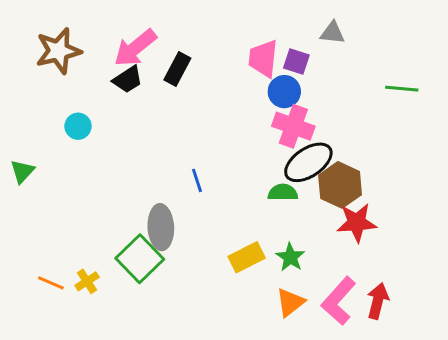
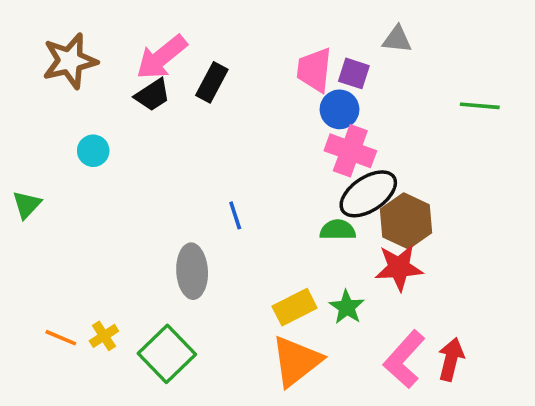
red star: (357, 223) -> (399, 268), moved
green square: (140, 259) -> (167, 354), moved
orange triangle: (290, 302) -> (296, 361), moved, size x1.5

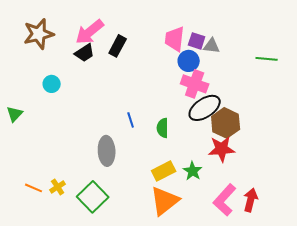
gray triangle: (397, 39) -> (212, 46), moved
green semicircle: (338, 230) -> (163, 128), moved, turned -90

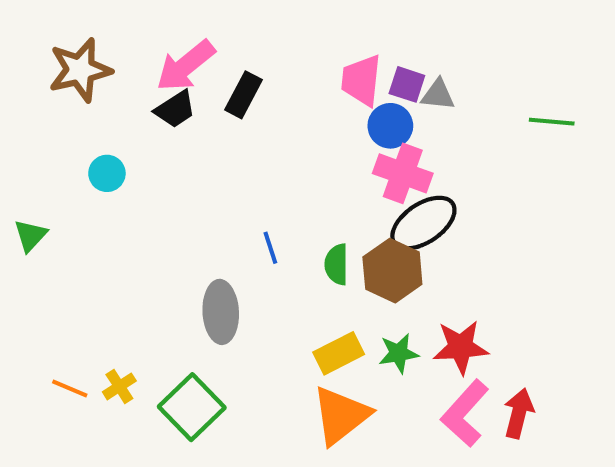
brown hexagon: (226, 123) -> (392, 271), moved
red star: (222, 149) -> (461, 347), moved
green star: (193, 171) -> (399, 353), turned 30

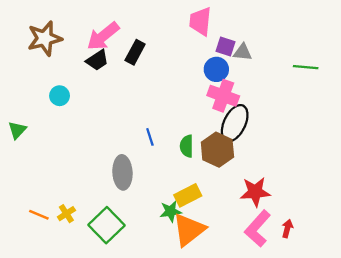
pink trapezoid: (361, 80) -> (200, 21), moved
black ellipse: (423, 223) -> (235, 123), turned -30
green star: (399, 353) -> (171, 211), moved
red arrow: (519, 413) -> (287, 229), size x0.7

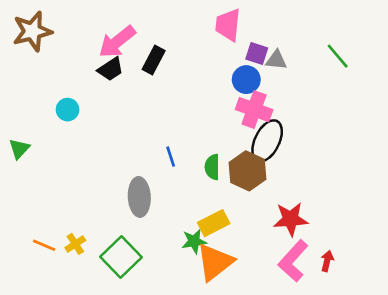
brown star: (45, 38) -> (32, 31), moved
green line: (306, 67) -> (338, 56), moved, turned 45

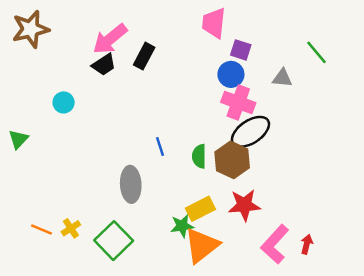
gray triangle: (276, 60) -> (282, 78), moved
black ellipse: (267, 141) -> (250, 132), turned 30
red star: (291, 219) -> (244, 205), moved

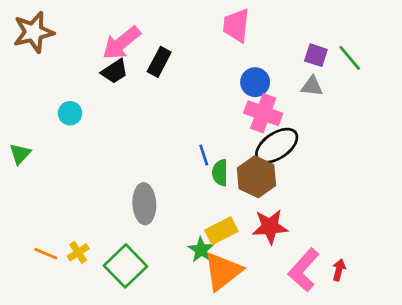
purple square: (241, 50) -> (316, 55), moved
blue line: (160, 146) -> (204, 155), moved
green star: (182, 226) -> (201, 250), turned -30

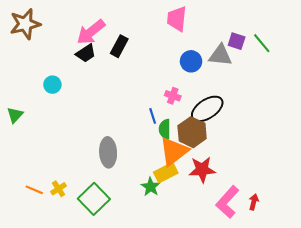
gray triangle: (312, 86) -> (220, 55), moved, size x1.4
pink cross: (263, 113) -> (173, 96), moved, size x0.6
orange triangle: (223, 271) -> (174, 151), moved

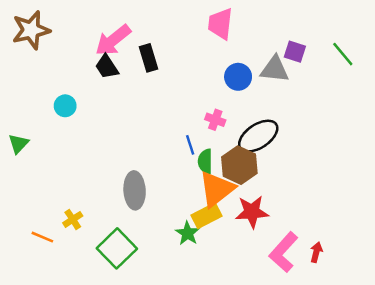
green line: (262, 43) -> (343, 54), moved
black rectangle: (119, 46) -> (148, 58), turned -45
black trapezoid: (86, 53) -> (107, 67), turned 90
yellow cross: (59, 189) -> (73, 219), moved

